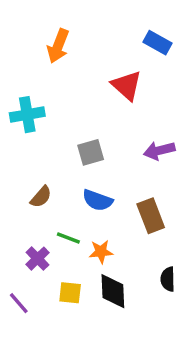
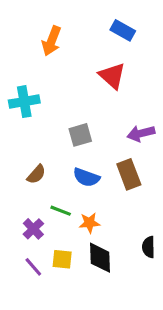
blue rectangle: (158, 43) -> (123, 30), moved
brown rectangle: (151, 216) -> (129, 174), moved
purple line: (19, 303) -> (33, 267), moved

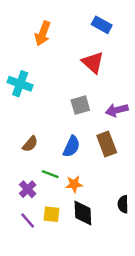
cyan cross: (24, 102) -> (20, 84), turned 30
gray square: (80, 135) -> (80, 105), moved
blue semicircle: (86, 177) -> (72, 146), turned -85

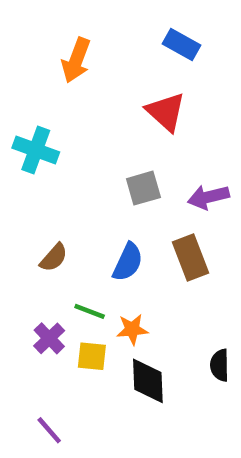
yellow square: (51, 214) -> (92, 356), moved
purple line: (28, 221) -> (49, 430), moved

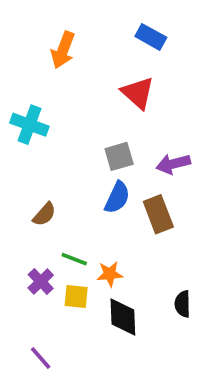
blue semicircle: (128, 262) -> (117, 197), moved

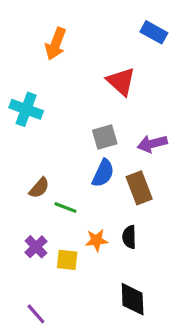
blue rectangle: (151, 37) -> (154, 32), moved
green line: (74, 259) -> (65, 208), moved
black semicircle: (183, 304) -> (129, 237), moved
black diamond: (123, 317) -> (133, 299), moved

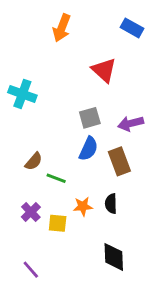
orange arrow: (56, 44) -> (62, 28), moved

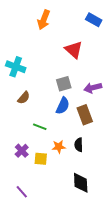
brown semicircle: (34, 161) -> (24, 98), moved

